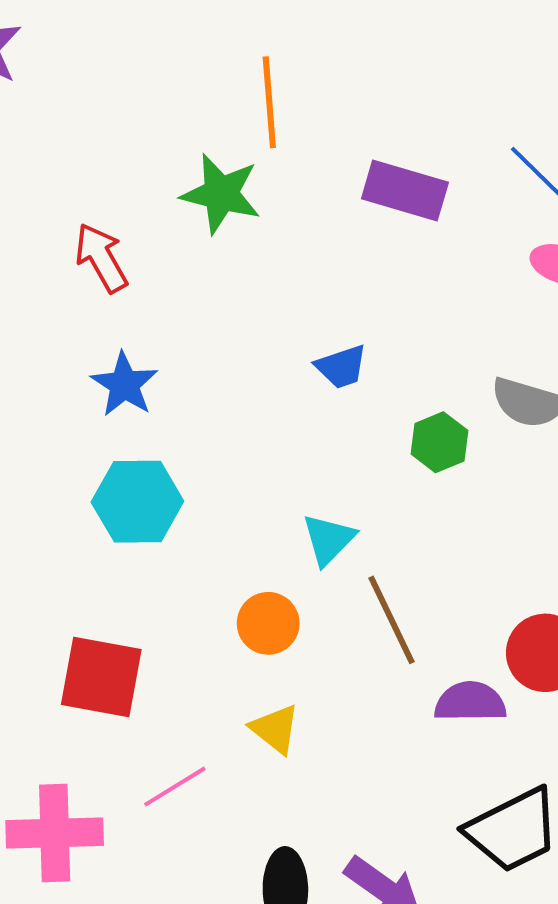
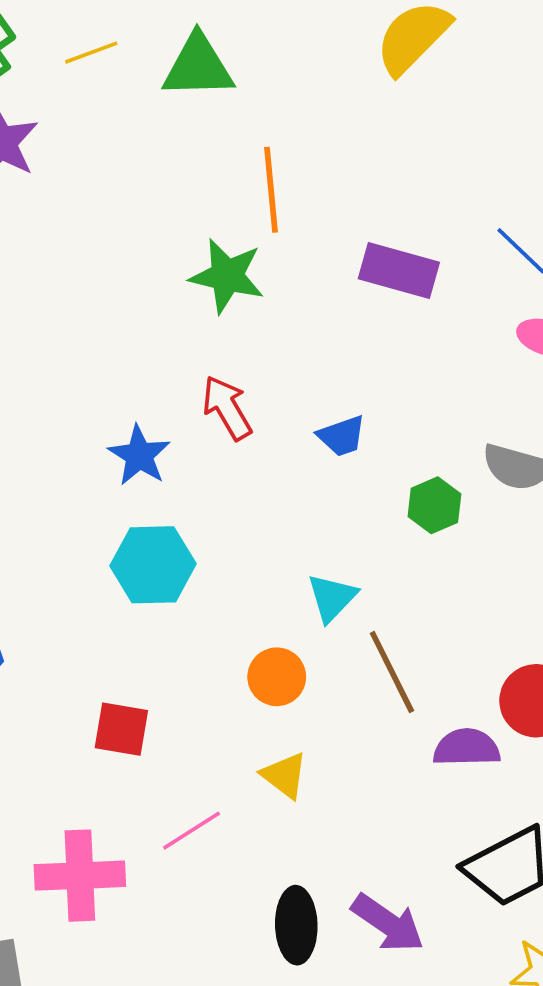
red arrow: (101, 258) -> (227, 408), moved
red square: (101, 677) -> (121, 729), size x0.7

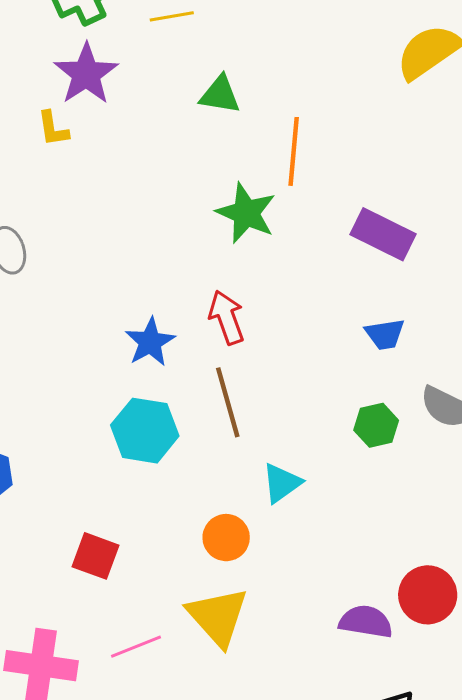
green triangle: (198, 66) -> (220, 95), moved, size x0.7
blue trapezoid: (342, 436) -> (385, 334), moved
brown line: (392, 672) -> (228, 402), moved
yellow triangle: (285, 775) -> (218, 617), size x1.6

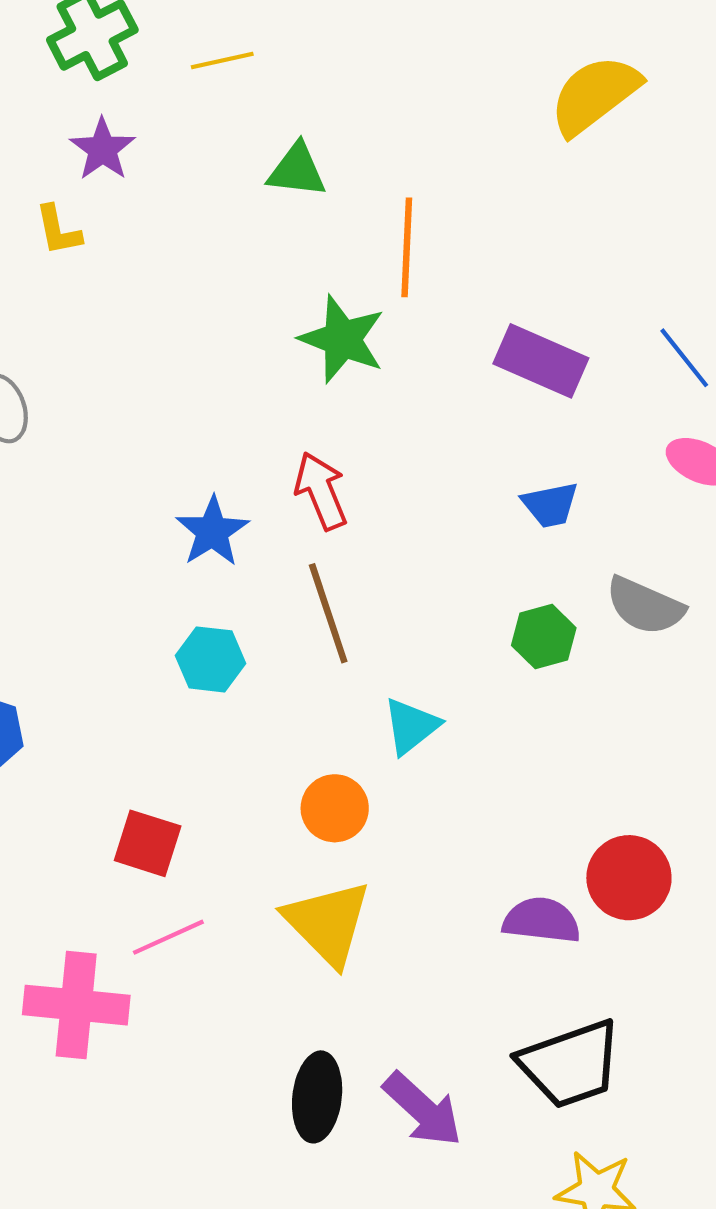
purple star: (86, 74) -> (102, 149), size x0.7
cyan hexagon: (145, 431) -> (210, 659), size x0.7
pink line: (136, 647) -> (168, 937), moved

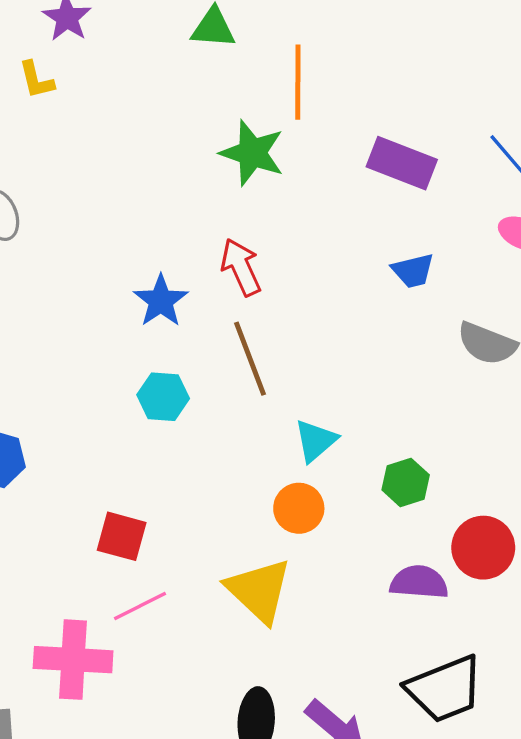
green hexagon: (544, 637) -> (406, 482), moved
orange circle: (335, 808) -> (299, 508), moved

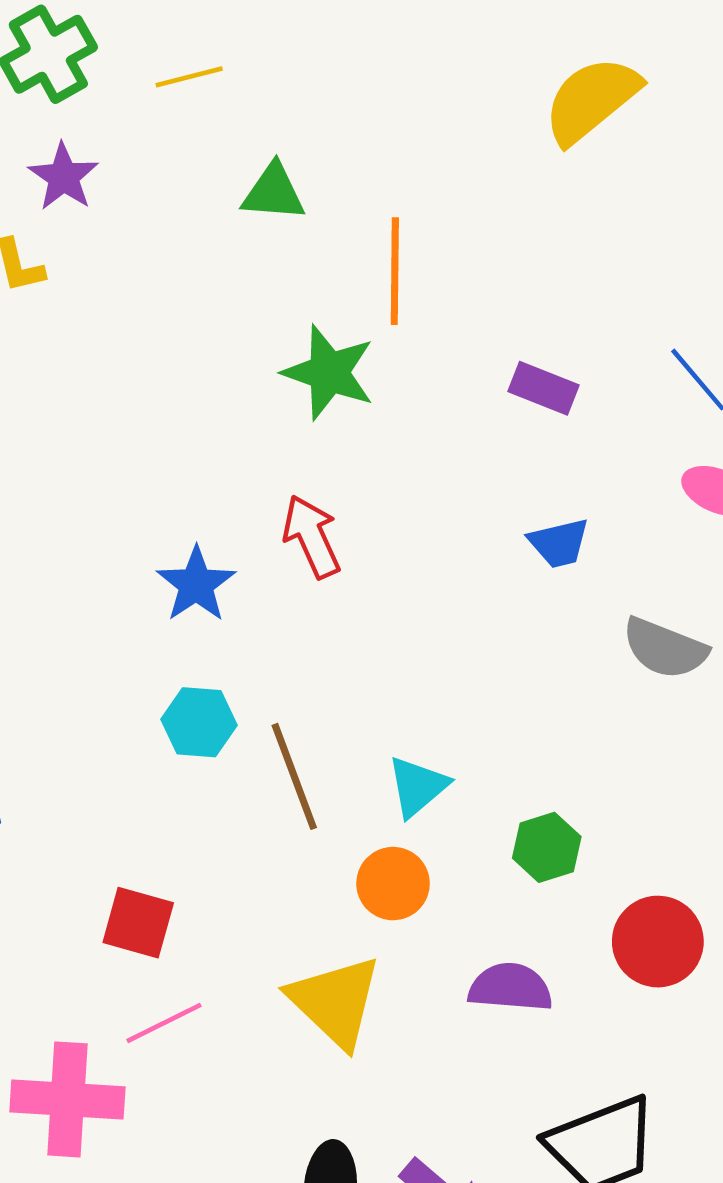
purple rectangle: (402, 163) -> (544, 388), size x0.7
brown line: (250, 359) -> (294, 776), moved
purple semicircle: (419, 582) -> (510, 987), moved

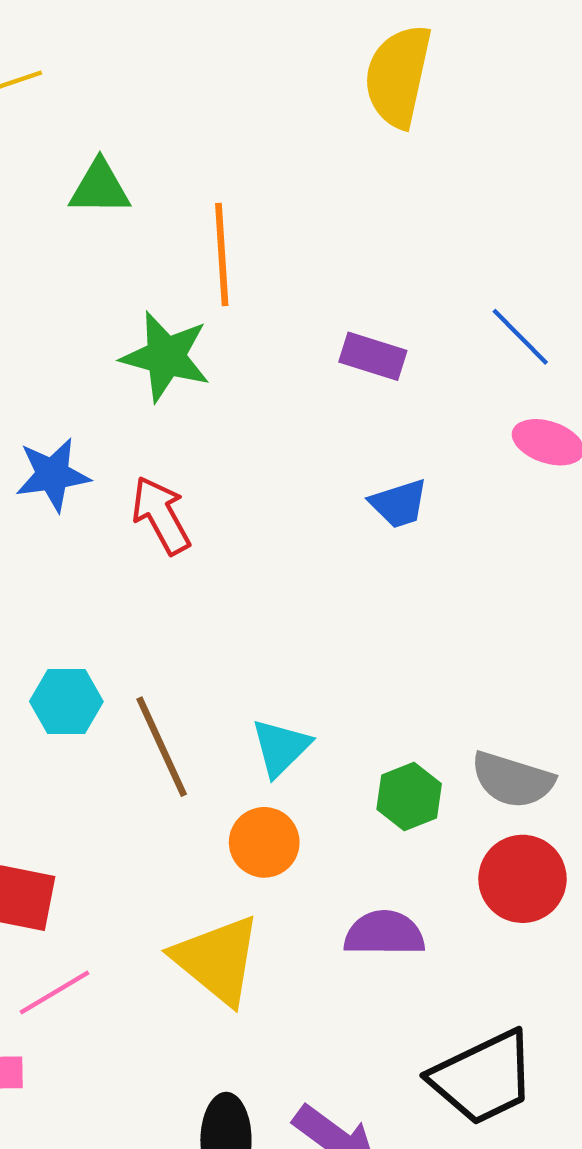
yellow semicircle: (591, 100) -> (398, 76), turned -34
blue star: (196, 584) -> (53, 475), moved, turned 30
gray semicircle: (665, 648) -> (512, 780), moved

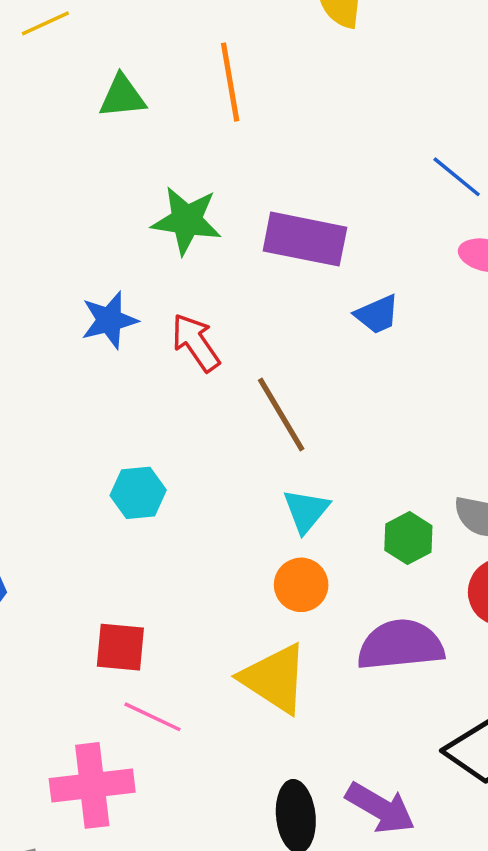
orange line: (222, 254) -> (230, 82), moved
purple rectangle: (373, 356) -> (305, 239), moved, size x1.6
brown line: (162, 747) -> (281, 415), moved
purple semicircle: (384, 933) -> (400, 645), size x1.4
pink line: (54, 993) -> (152, 717), turned 62

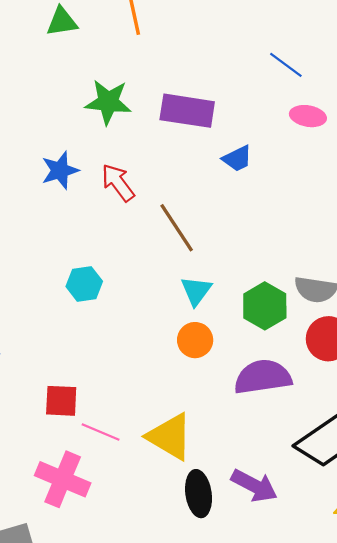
green hexagon: (408, 538) -> (265, 306), size x1.4
red square: (120, 647) -> (61, 401), moved
yellow triangle: (274, 679) -> (170, 437), moved
pink cross: (92, 785) -> (63, 479), turned 32

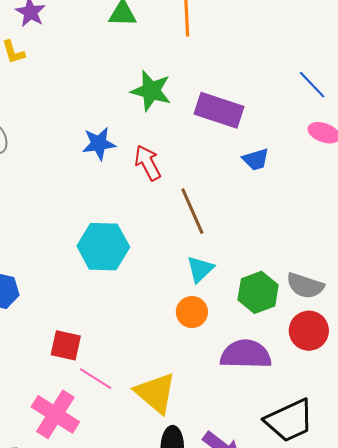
cyan hexagon: (84, 284) -> (103, 247), size x1.6

